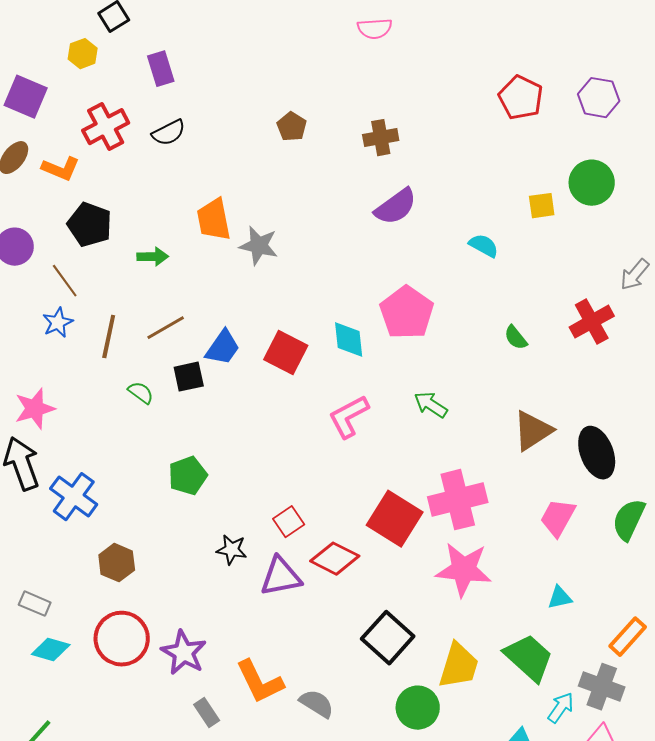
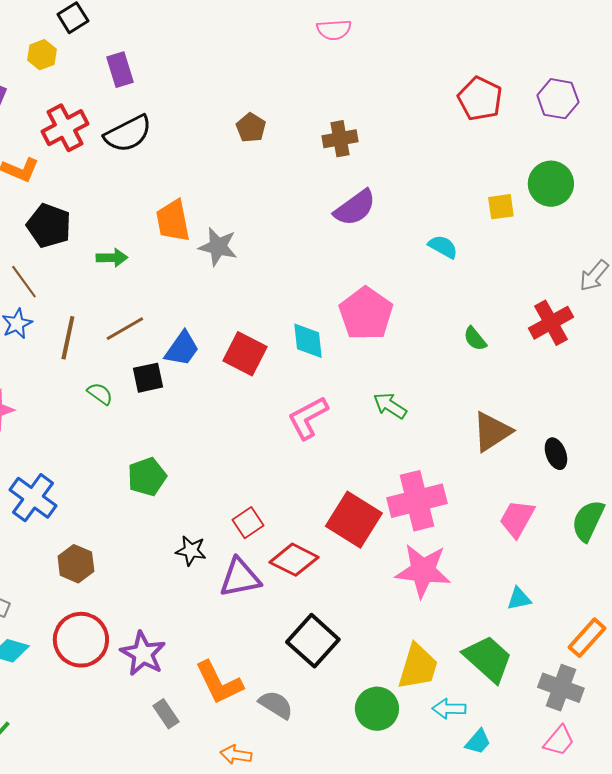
black semicircle: (169, 133) -> (128, 134), size x1.4
black ellipse: (597, 453) -> (556, 454), size x0.6
black square: (388, 638) -> (313, 641), moved
cyan arrow: (561, 708) -> (449, 709), moved, turned -124

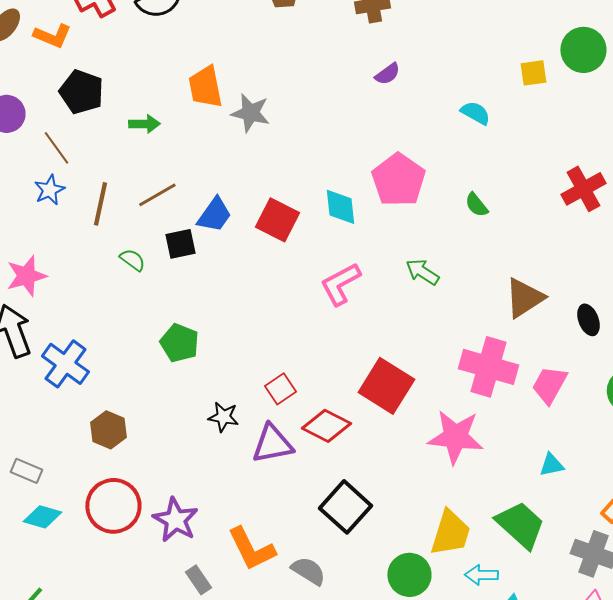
purple semicircle: (355, 208) -> (387, 74), size x0.6
green semicircle: (475, 339) -> (476, 205), moved
green pentagon: (147, 477) -> (179, 343), turned -30
pink cross: (417, 501) -> (488, 367), moved, turned 30

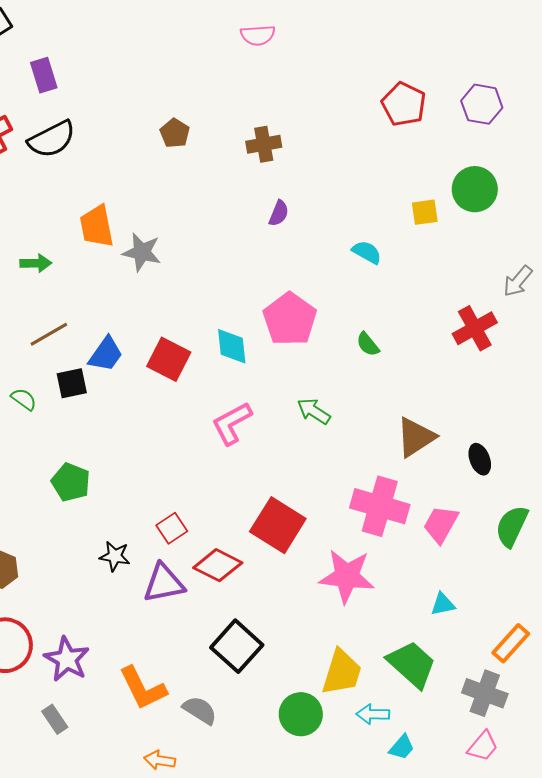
purple semicircle: (387, 74) -> (279, 213), turned -32
gray rectangle: (198, 580) -> (55, 719), moved

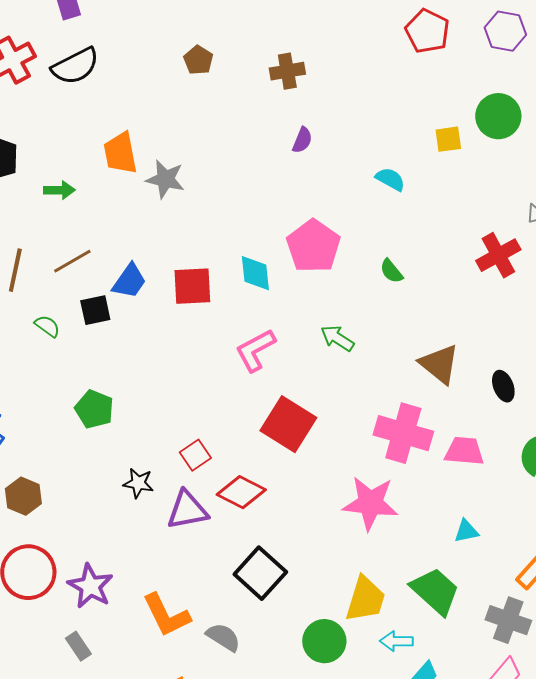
red square: (169, 359) -> (192, 286), turned -30
brown triangle: (416, 437) -> (439, 364), turned -48
pink trapezoid: (441, 524) -> (464, 451), turned 66
red square: (278, 525) -> (288, 424), moved

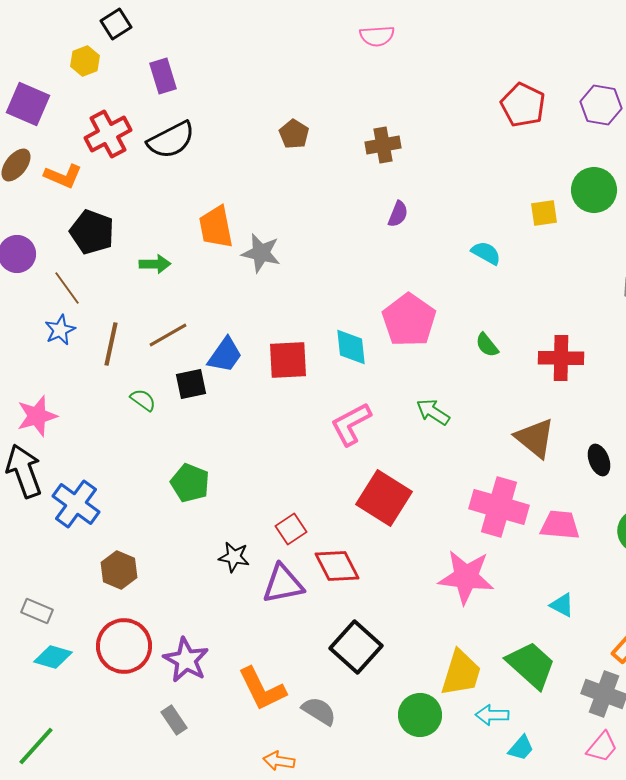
red cross: (498, 255) -> (561, 358), moved, turned 30
red diamond: (241, 492) -> (337, 566), turned 36
cyan triangle: (466, 531) -> (562, 605), turned 40

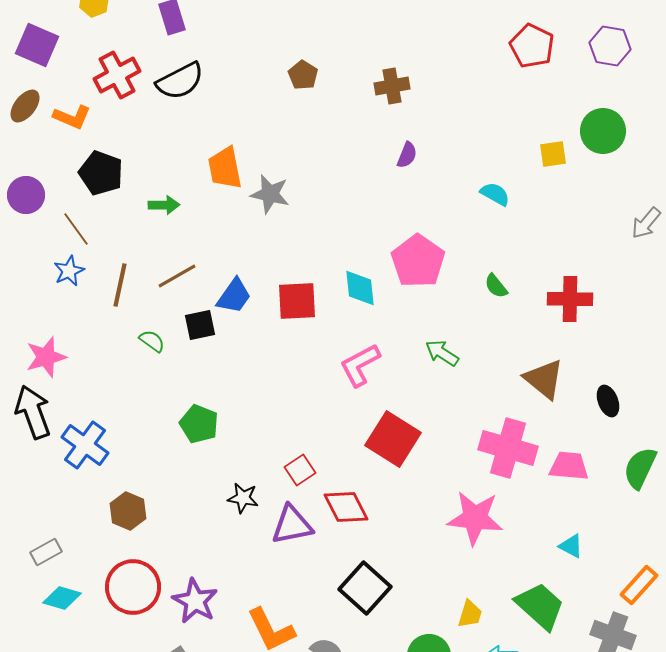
gray rectangle: (37, 611) -> (46, 552), turned -52
yellow trapezoid: (461, 673) -> (470, 614), size x0.6

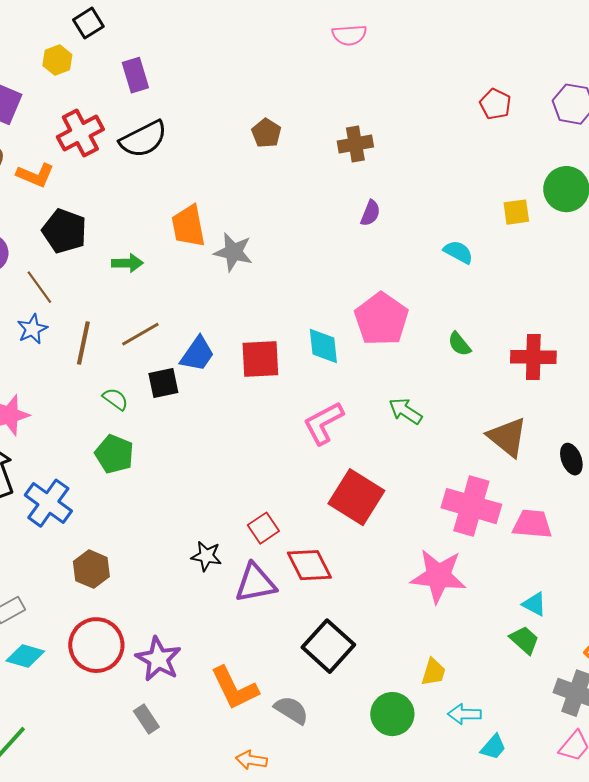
red pentagon: (532, 46) -> (495, 104), size x0.7
green pentagon: (199, 424) -> (114, 454), moved
green trapezoid: (540, 606) -> (524, 640), moved, size x0.6

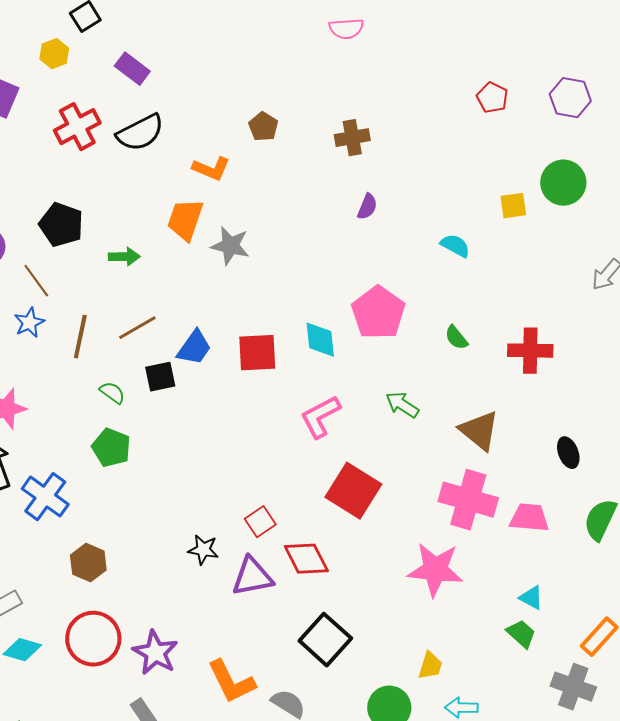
purple rectangle: (135, 75) -> (132, 69), turned -36
orange L-shape: (35, 175) -> (211, 169), moved
orange trapezoid: (188, 226) -> (185, 220), turned 30
brown triangle: (507, 437) -> (479, 431), moved

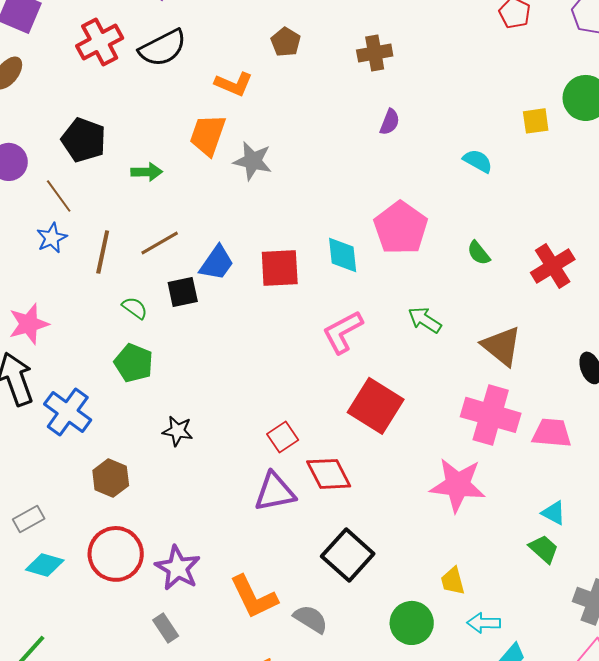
red cross: (530, 351) -> (553, 266), turned -33
black star: (203, 550) -> (178, 431), moved
yellow trapezoid: (430, 666) -> (453, 581), turned 148

